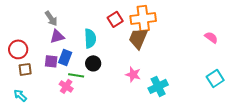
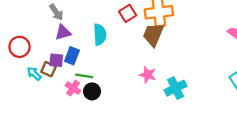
black circle: (93, 63) -> (92, 91), moved
brown square: (25, 69) -> (49, 69), moved, turned 32
cyan arrow: (20, 95) -> (34, 74), moved

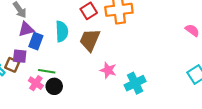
brown trapezoid: (153, 35) -> (90, 40), moved
blue rectangle: (72, 56) -> (36, 41), moved

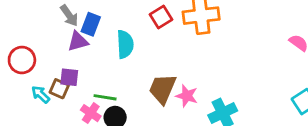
brown trapezoid: (90, 40) -> (162, 89), moved
blue rectangle: (36, 41) -> (91, 24), moved

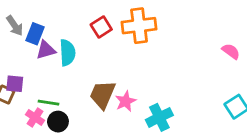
purple triangle: (78, 41) -> (46, 50), moved
pink star: (187, 96) -> (126, 101), turned 30

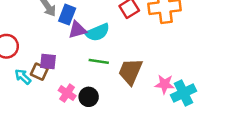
cyan semicircle: (67, 53) -> (97, 32), turned 70
pink star: (126, 101) -> (165, 84), moved, turned 30
green line: (49, 103) -> (99, 61), moved

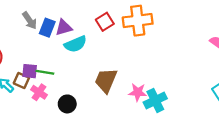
purple triangle: (77, 30) -> (64, 28), moved
green line: (99, 61) -> (45, 72), moved
pink cross: (67, 93) -> (39, 92), moved

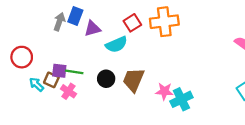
gray arrow: (30, 21) -> (59, 22), turned -126
blue rectangle: (47, 28) -> (75, 16), moved
cyan semicircle: (75, 44) -> (116, 45), moved
black circle: (67, 104) -> (106, 79), moved

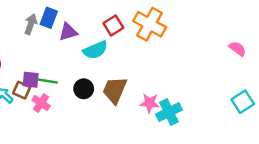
orange cross: (164, 22) -> (150, 24), turned 36

